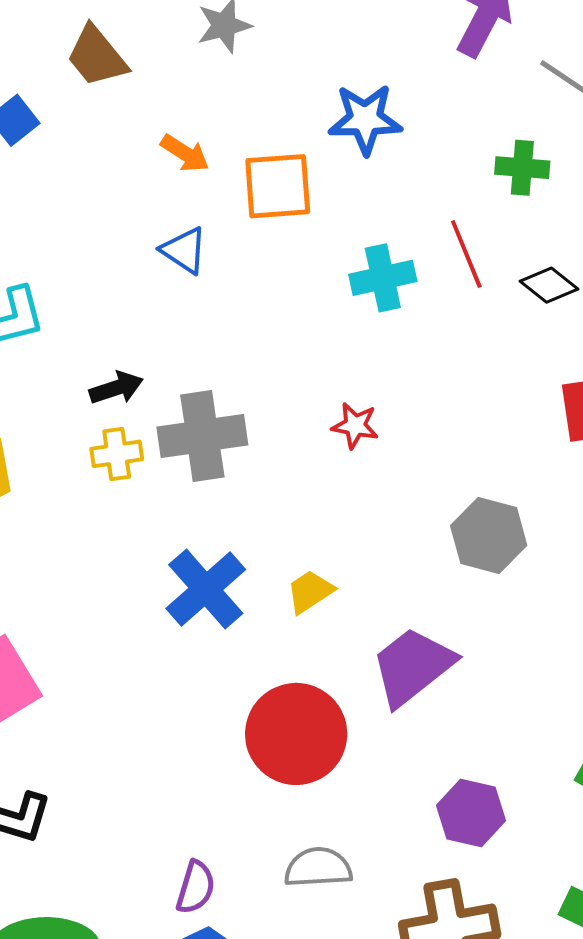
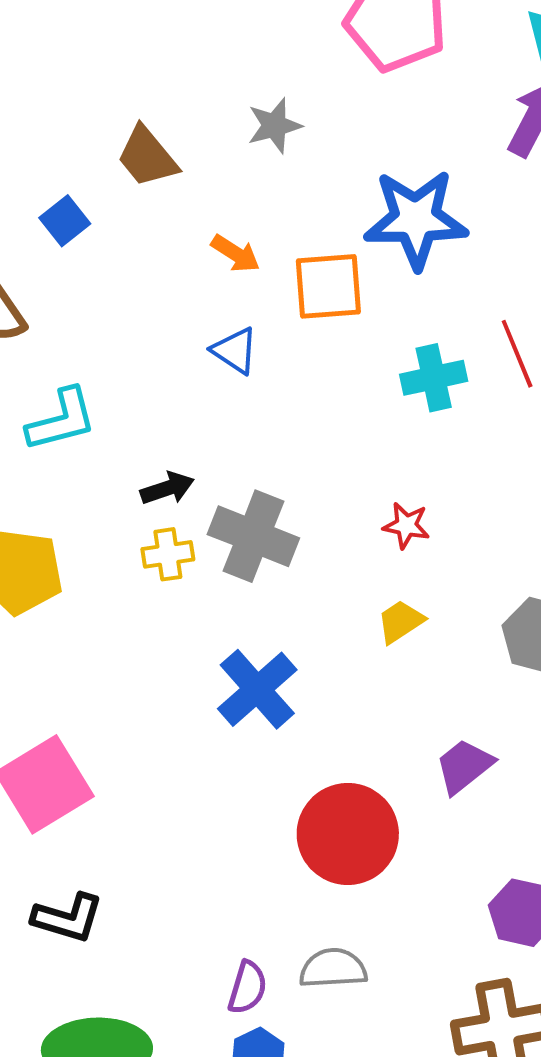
blue star: (365, 119) -> (416, 219), size x1.4
gray cross: (202, 436) -> (253, 536), turned 30
yellow trapezoid: (310, 592) -> (401, 622), moved
purple trapezoid: (413, 666) -> (464, 766), size x0.7
gray semicircle: (318, 867) -> (333, 968), moved

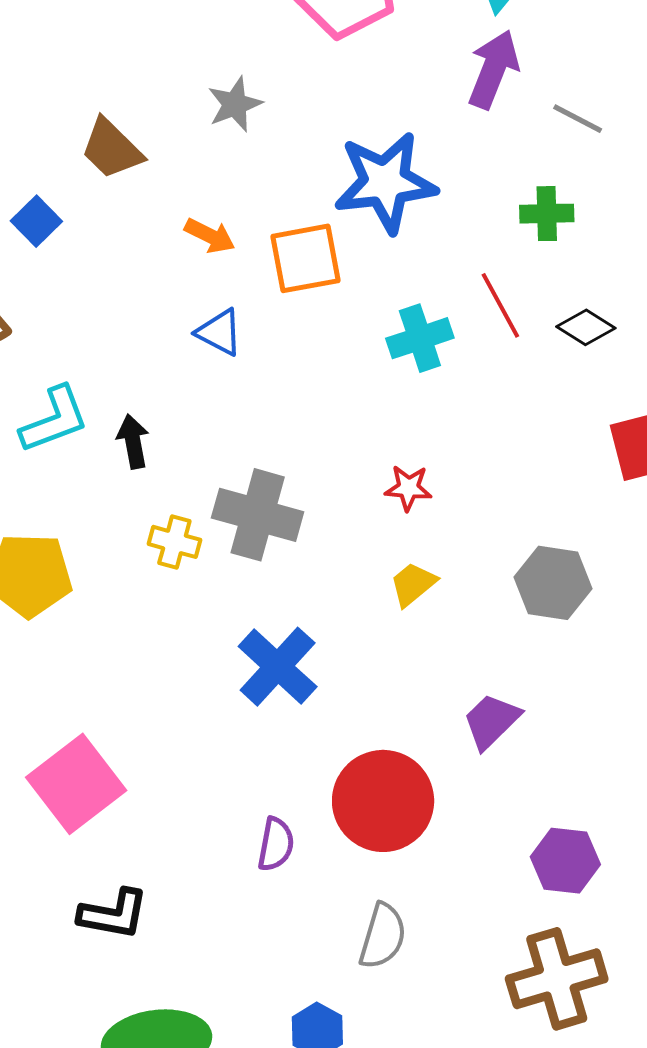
black arrow: (167, 488) -> (133, 442), moved, turned -76
yellow cross: (168, 554) -> (174, 542), turned 30
gray semicircle: (333, 968) -> (383, 936), turned 116
purple semicircle: (247, 987) -> (276, 844), moved

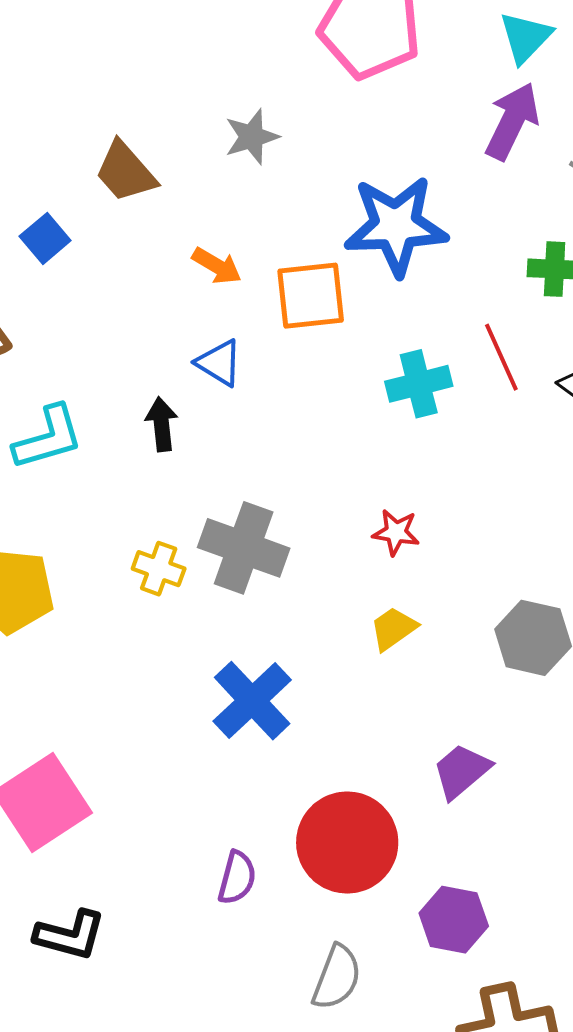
black arrow: (133, 442) -> (162, 424), moved
purple hexagon: (565, 861) -> (454, 920), moved

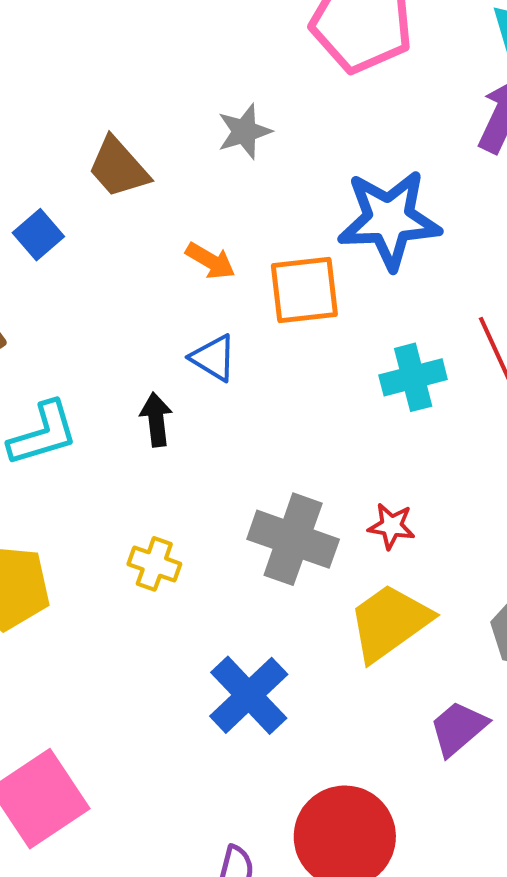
gray cross: (244, 548) -> (293, 539), moved
yellow trapezoid: (393, 629) -> (389, 622), size x1.8
purple trapezoid: (461, 771) -> (458, 728), moved

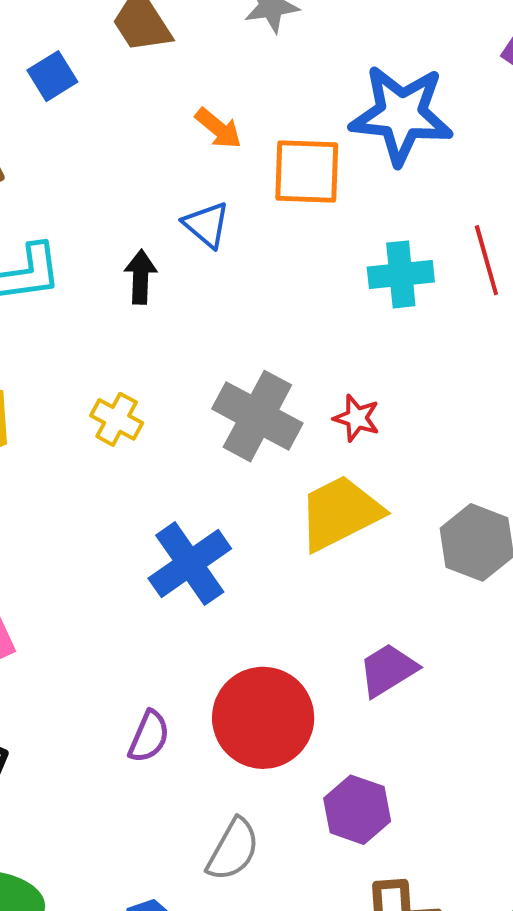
purple trapezoid: (458, 728) -> (388, 670), moved

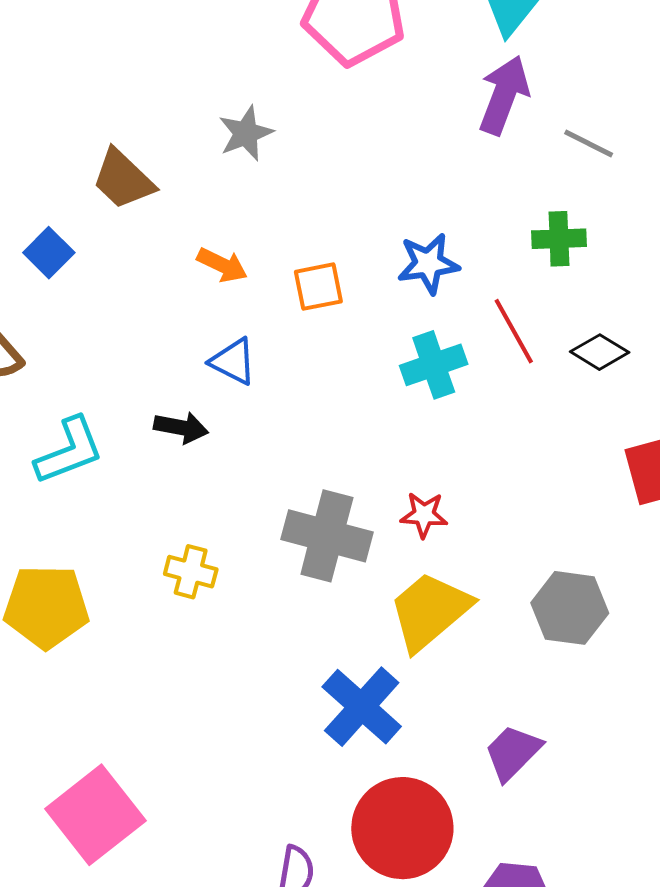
blue star: (401, 115) -> (428, 264), moved, size x0.6
orange square: (307, 172) -> (318, 287), size x0.7
black arrow: (141, 277) -> (181, 428), turned 112
blue cross: (190, 564) -> (362, 707), moved

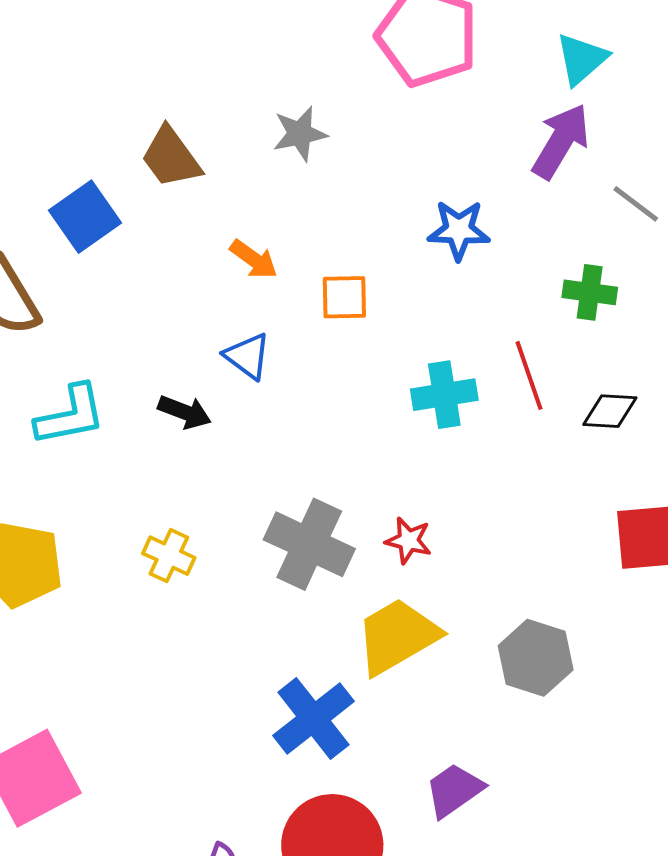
blue square: (49, 253) -> (85, 217), size x1.4
blue star: (428, 264) -> (459, 230), moved
black diamond: (600, 352) -> (610, 411), turned -38

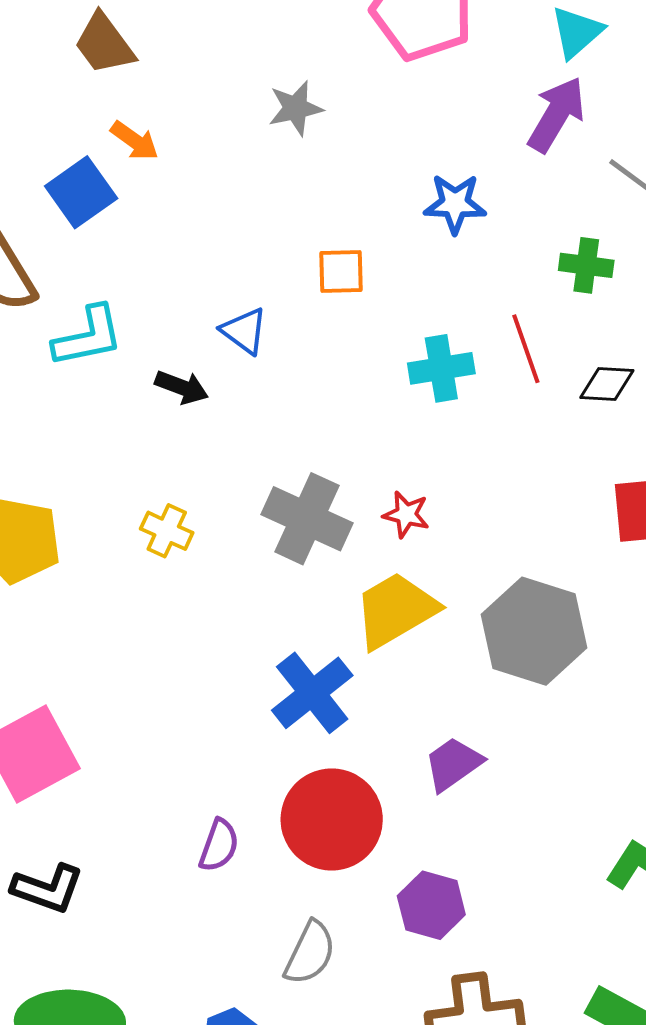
brown trapezoid: (171, 157) -> (104, 44), moved
orange arrow: (254, 259) -> (135, 141), moved
cyan L-shape: (70, 415) -> (88, 337), moved
gray hexagon: (536, 658) -> (534, 631), size x1.4

